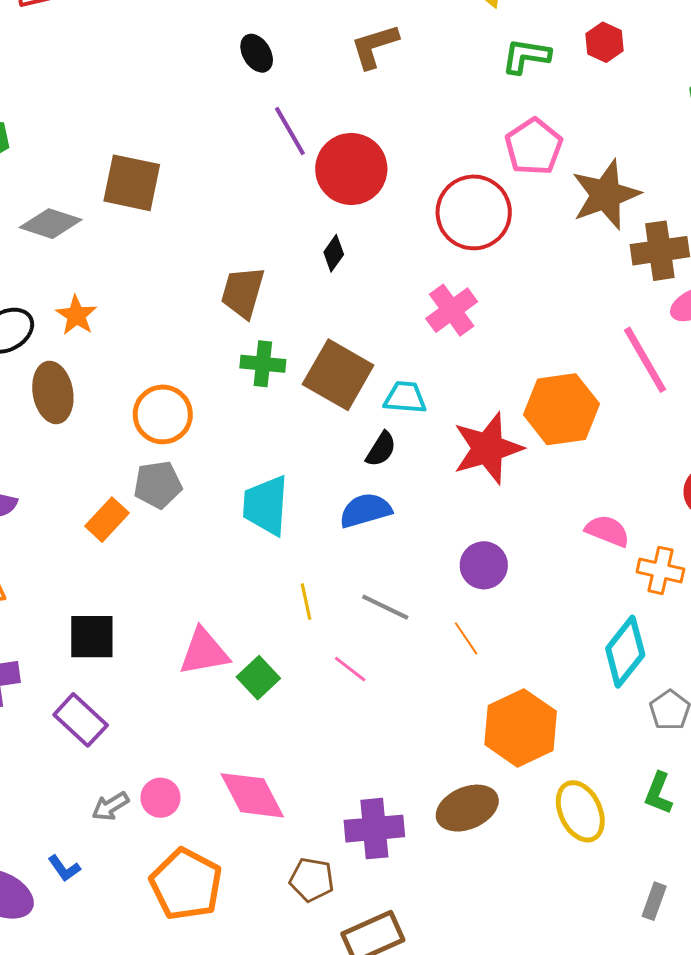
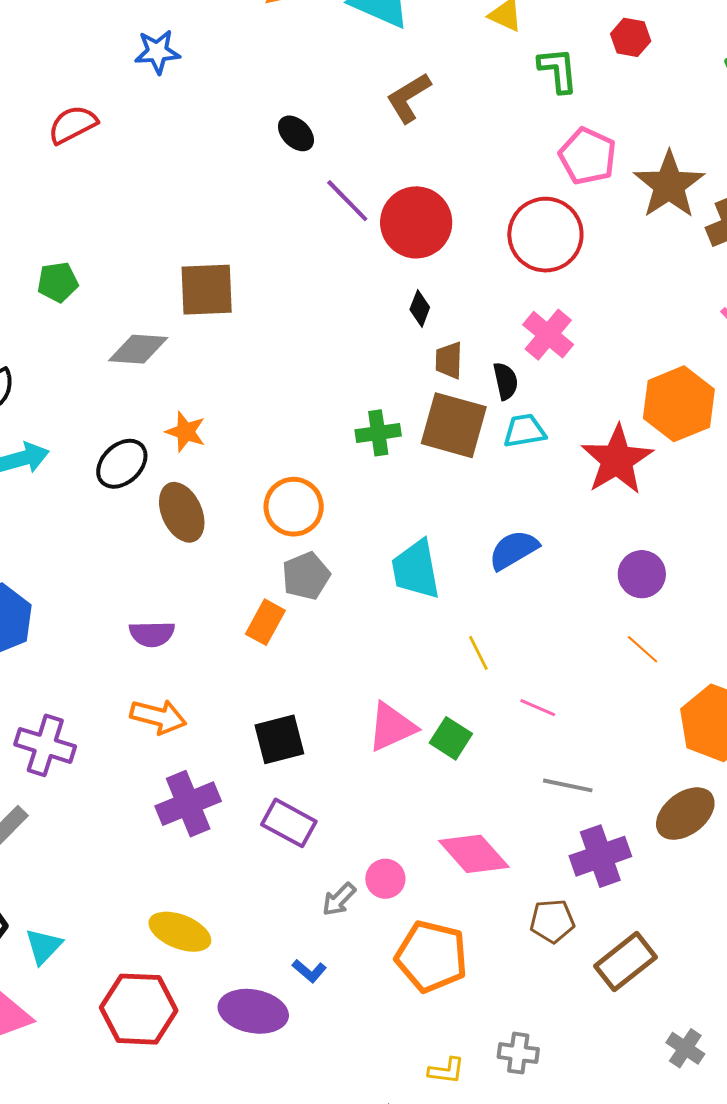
green L-shape: (526, 56) -> (558, 70), turned 90
brown trapezoid: (243, 292) -> (449, 360), moved, size x0.7
black semicircle: (381, 449) -> (506, 381), moved, turned -30
gray line: (385, 607) -> (568, 785), moved

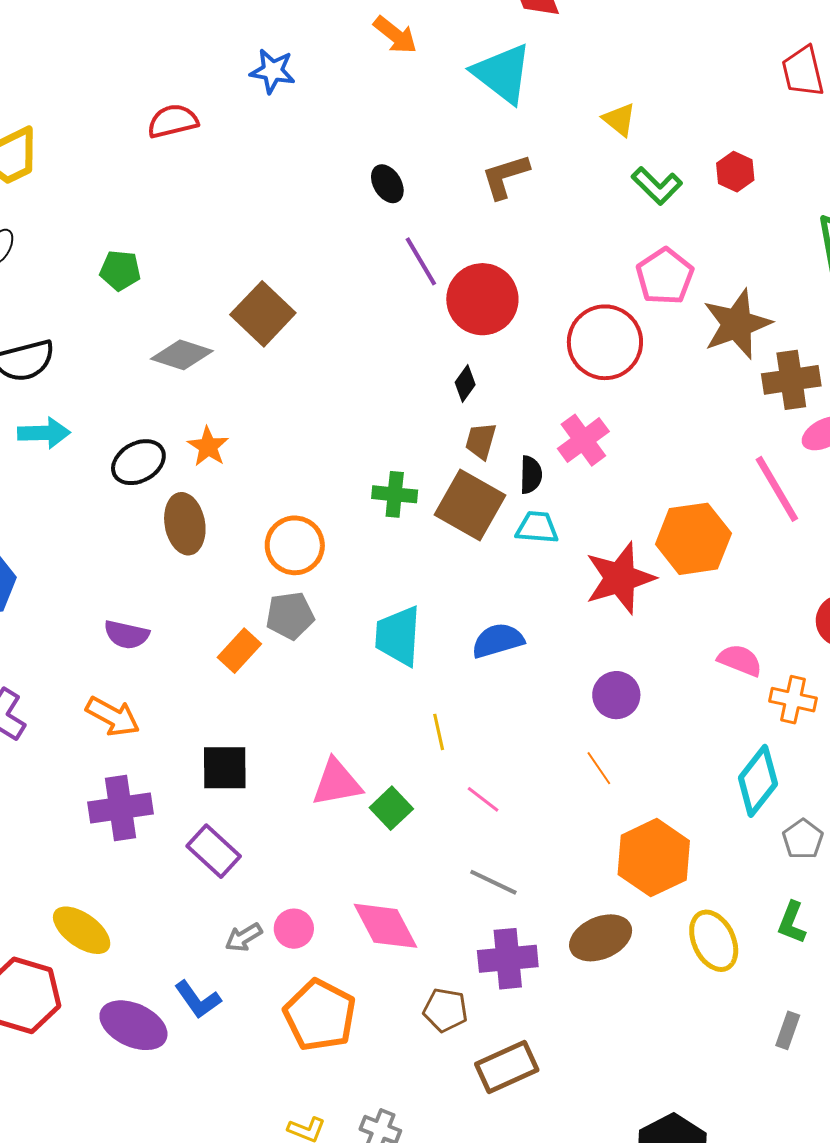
green L-shape: (558, 70) -> (657, 186), turned 126
brown square: (207, 290) -> (263, 314), turned 32
blue L-shape: (309, 971) -> (198, 1000), size x1.4

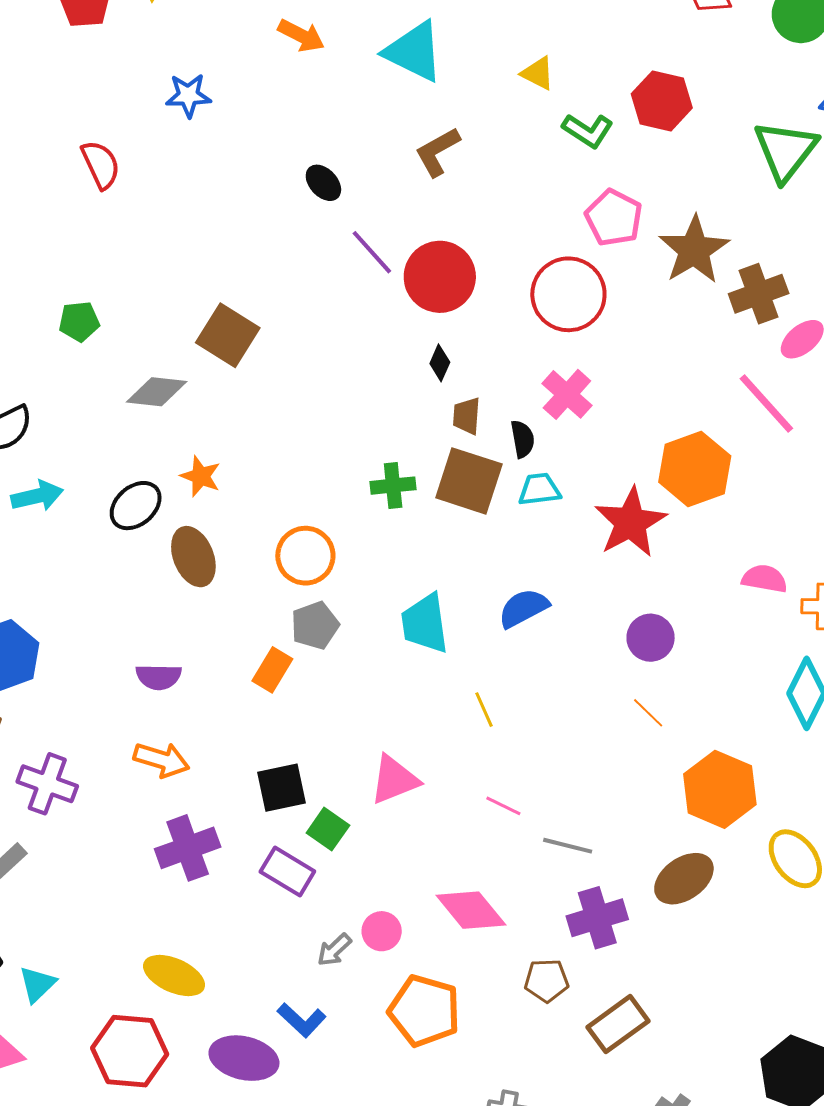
red semicircle: (173, 121) -> (101, 165), turned 90
red hexagon: (735, 172) -> (662, 101), size x1.5
pink line: (483, 799) -> (503, 806), moved
green square: (391, 808) -> (328, 829), moved

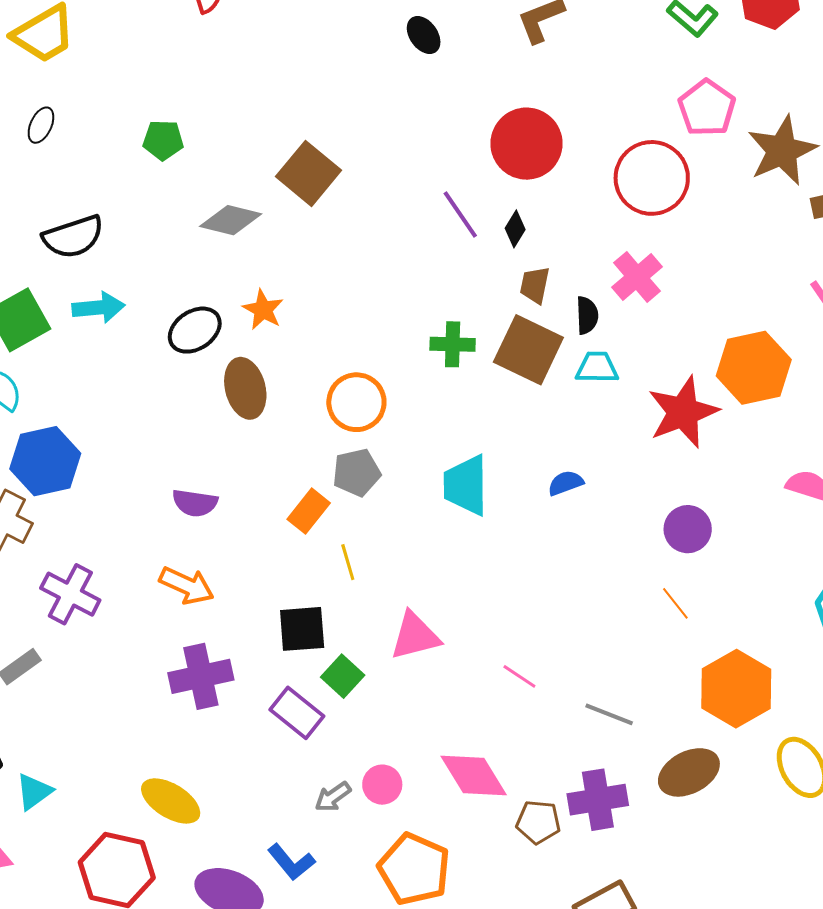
purple line: (372, 252) -> (460, 214), moved
blue semicircle: (523, 608) -> (566, 483), size x0.7
yellow line: (484, 710) -> (348, 562), moved
gray line: (568, 846) -> (609, 714), moved
brown pentagon: (546, 981) -> (538, 822), moved

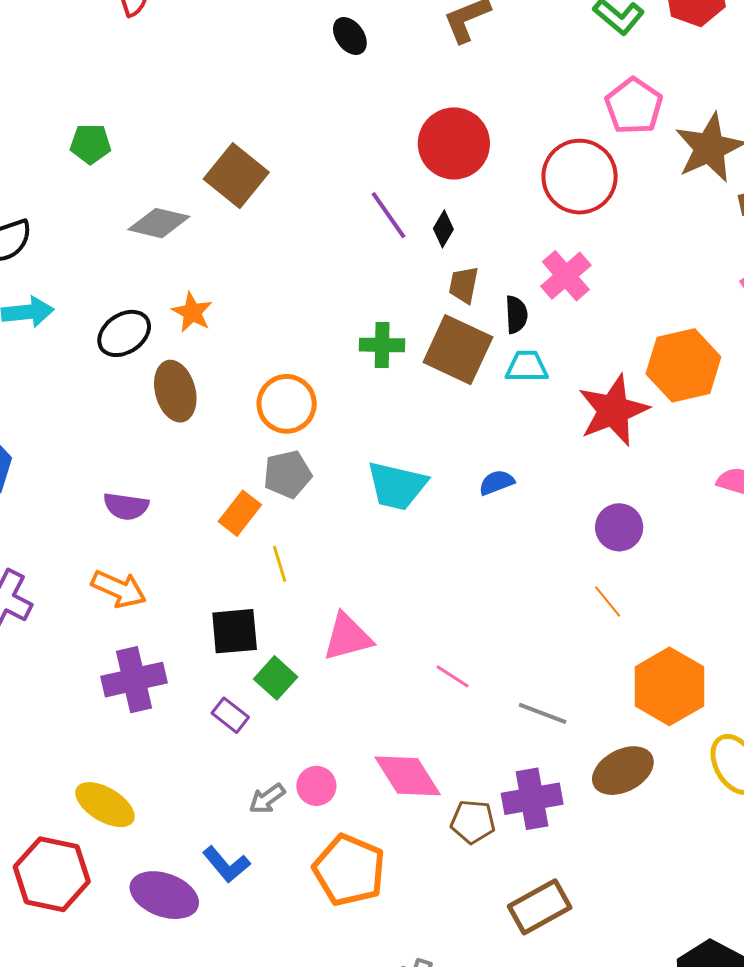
cyan trapezoid: (466, 485) -> (397, 486), turned -76
purple rectangle: (297, 713) -> (230, 715), size x0.7

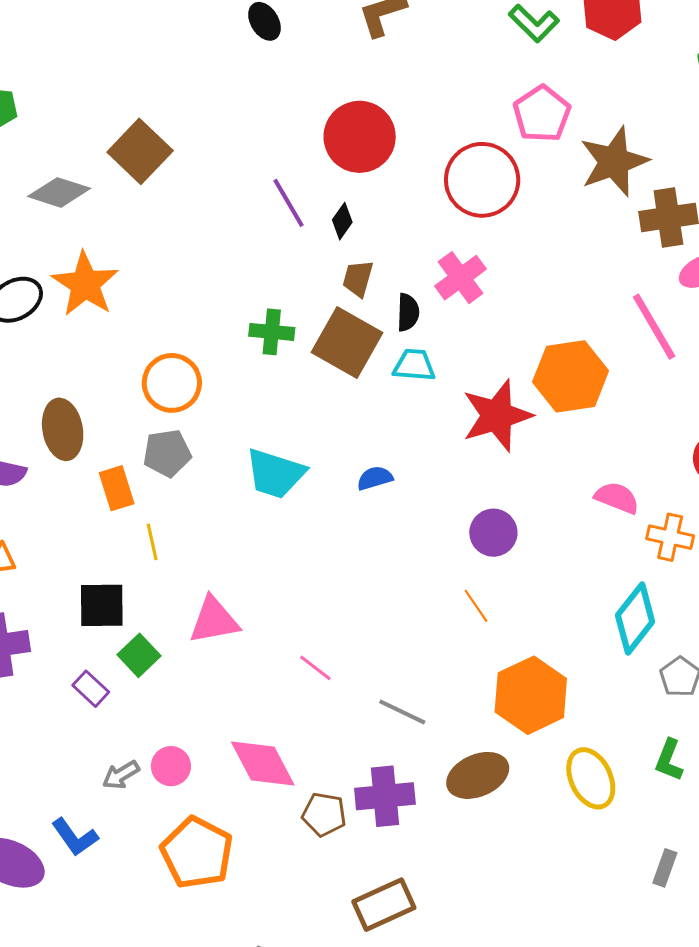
orange star: (192, 312) -> (85, 284), size x1.6
brown ellipse: (175, 391) -> (63, 429), moved
orange rectangle: (240, 513) -> (117, 488), turned -60

